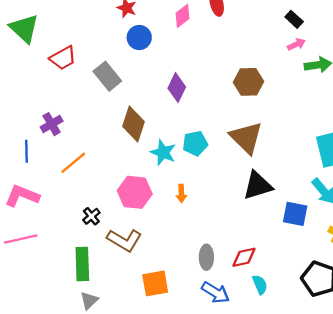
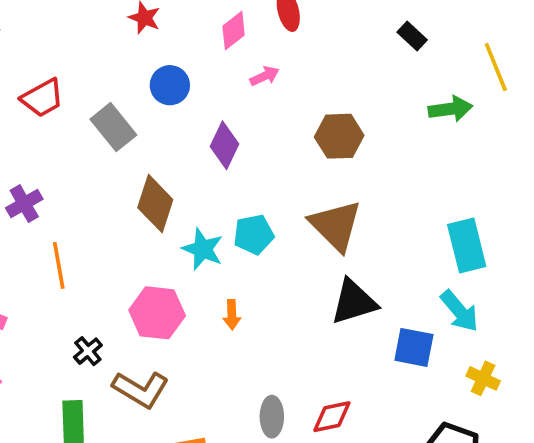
blue circle: (139, 38) -> (170, 85), moved
pink arrow: (296, 44) -> (265, 76), moved
orange line: (73, 163) -> (59, 265), turned -60

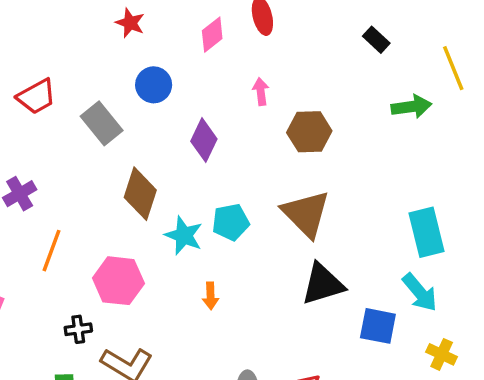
pink arrow: (265, 76) -> (261, 92), moved, turned -72
orange line: (59, 265) -> (51, 251), turned 30
pink hexagon: (157, 313) -> (118, 281), moved
black cross: (88, 351) -> (78, 329), turned 32

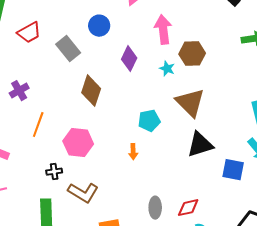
pink arrow: (261, 92) -> (163, 30), size x1.8
cyan pentagon: (231, 222) -> (149, 121), moved
cyan star: (184, 236) -> (167, 69), moved, size x0.7

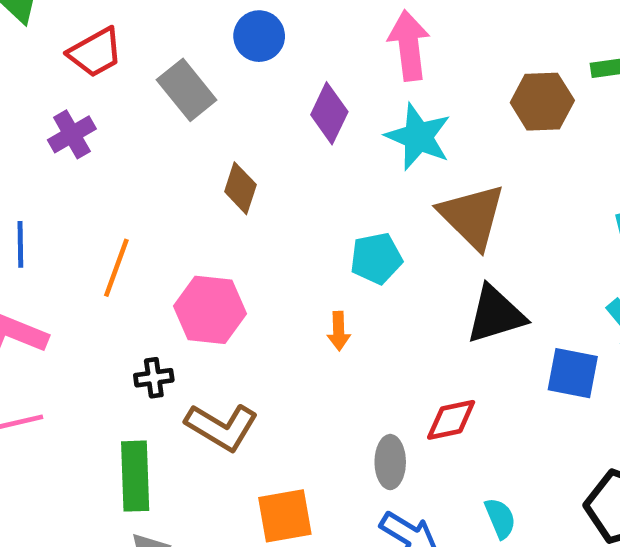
brown hexagon: (192, 54) -> (542, 102), moved
cyan star: (167, 69) -> (418, 137), size x1.8
purple cross: (19, 91) -> (72, 134), moved
brown diamond: (91, 91) -> (240, 188), size x0.7
red diamond: (188, 208) -> (451, 420), moved

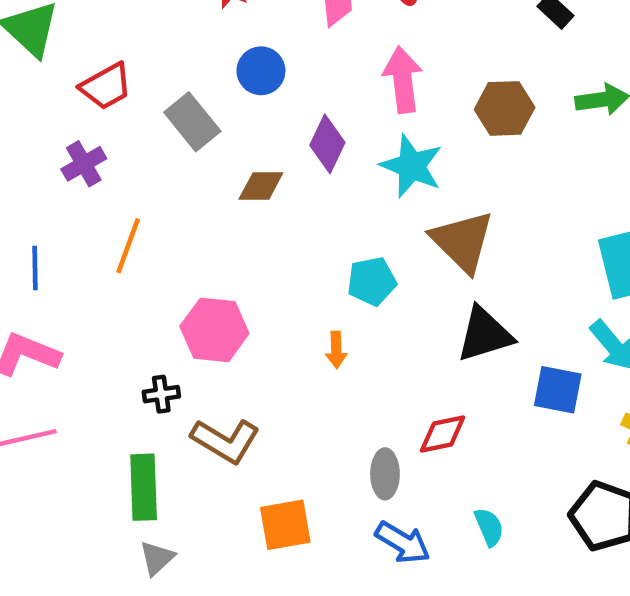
brown hexagon: (542, 102) -> (505, 108), moved
brown diamond: (240, 188) -> (261, 186), moved, turned 72
orange line: (116, 268) -> (128, 246), moved

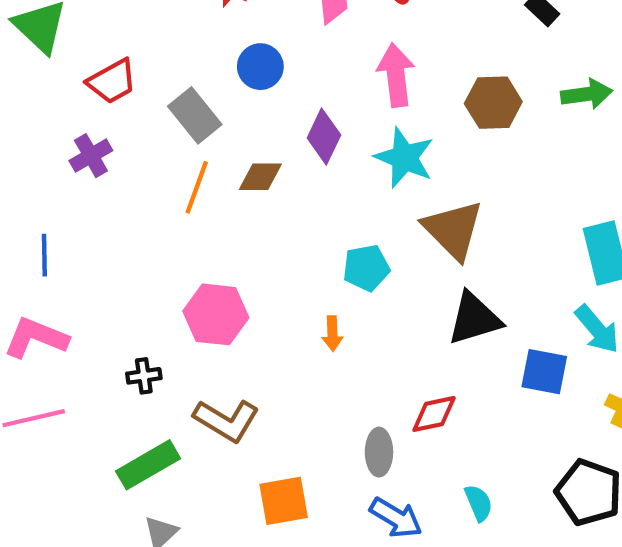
orange line: (128, 246) -> (197, 187), moved
black cross: (161, 394) -> (144, 376), moved
green rectangle: (144, 487) -> (148, 465), turned 62

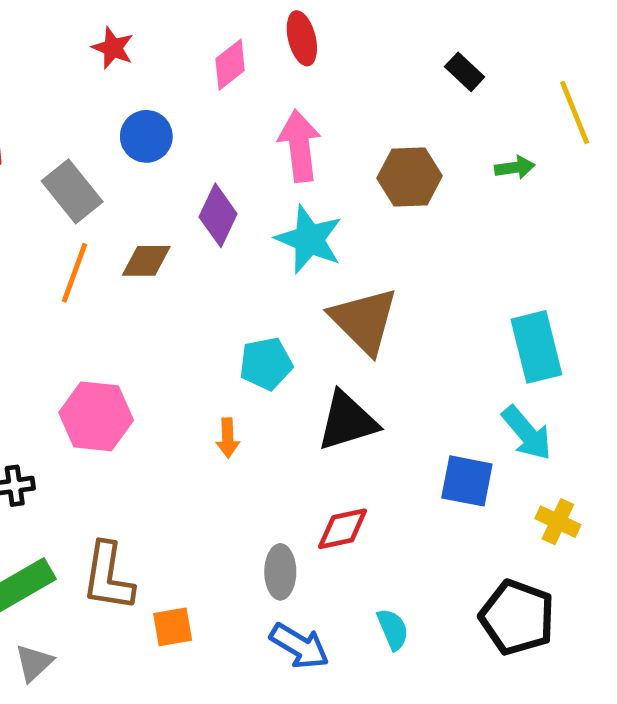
green arrow: (587, 94) -> (515, 167), size x0.7
black triangle: (474, 319) -> (347, 421), moved
brown L-shape: (226, 420) -> (108, 577), moved, turned 68
orange square: (284, 501) -> (173, 627), size x0.7

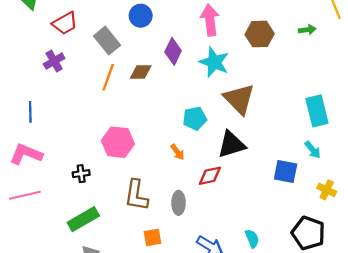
cyan arrow: (527, 433) -> (313, 150), size x0.7
orange arrow: (228, 438) -> (177, 152), turned -35
red diamond: (343, 529) -> (210, 176), moved
gray ellipse: (280, 572) -> (179, 203), moved
brown L-shape: (108, 577) -> (136, 195), moved

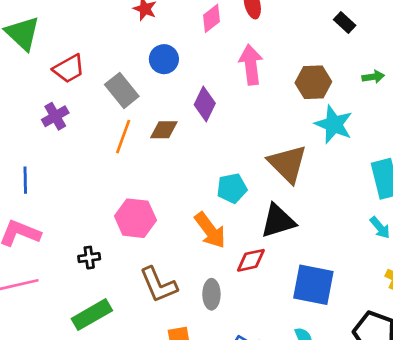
cyan star: (214, 62) -> (334, 124), moved
orange arrow: (177, 152) -> (210, 230), size x1.8
blue square: (286, 171) -> (313, 285), moved, size x1.4
brown L-shape: (136, 195) -> (158, 285), turned -32

